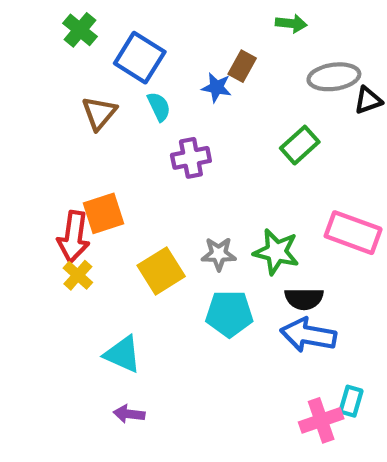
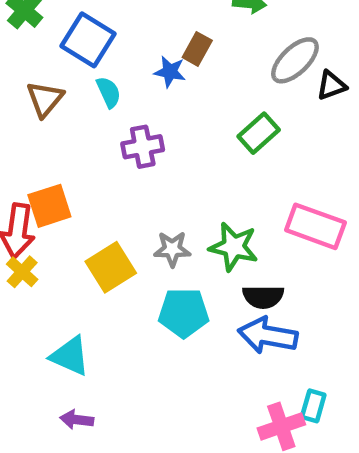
gray ellipse: (334, 77) -> (295, 60), turned -36

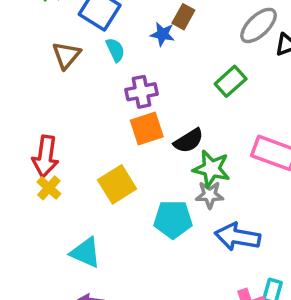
orange square: (49, 206) -> (147, 128), moved
gray star: (172, 249) -> (210, 195), moved
black semicircle: (263, 297) -> (189, 141), moved, turned -32

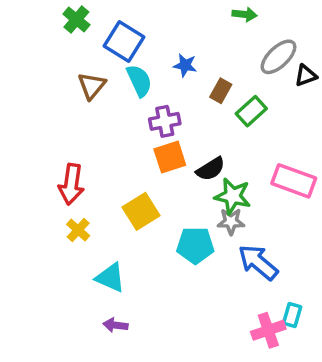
brown rectangle: (183, 17) -> (221, 91), moved
cyan semicircle: (115, 50) -> (139, 81), size x1.4
yellow cross: (49, 188) -> (78, 230), moved
blue arrow: (238, 237) -> (258, 262), turned 30

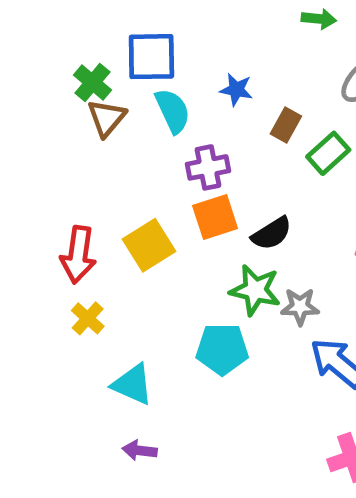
green cross: (76, 19) -> (92, 83), moved
blue square: (124, 42) -> (151, 57), turned -33
green star: (233, 196) -> (255, 290), moved
yellow square: (141, 211) -> (149, 245), moved
cyan pentagon: (195, 245) -> (222, 349), moved

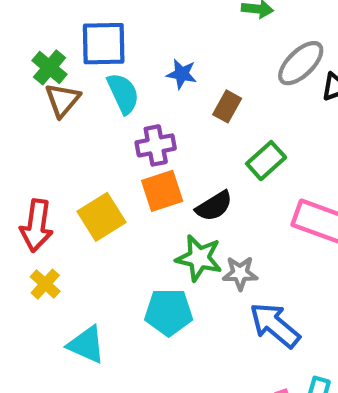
green rectangle: (328, 153) -> (266, 161), moved

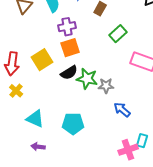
black semicircle: (214, 206) -> (69, 73), moved
cyan pentagon: (169, 312) -> (73, 124), moved
blue arrow: (275, 325) -> (122, 110), size x0.7

